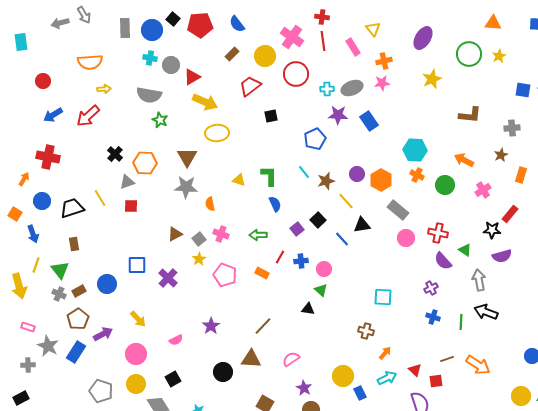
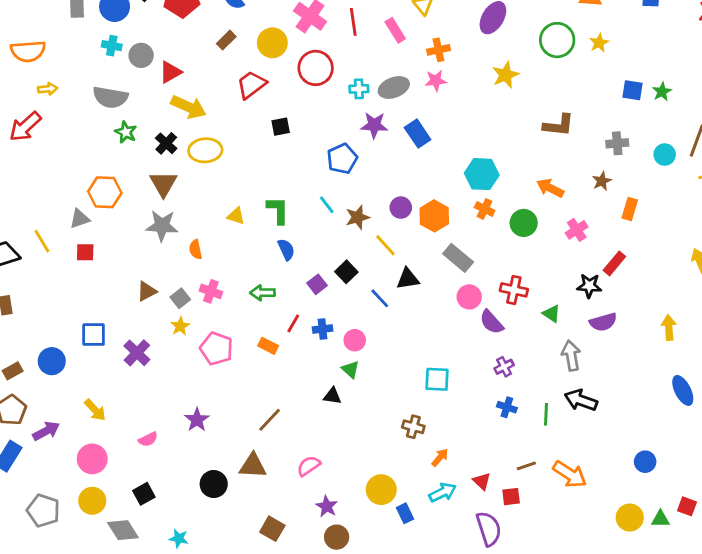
black cross: (115, 154) -> (166, 143), moved
purple semicircle: (443, 261) -> (492, 322), moved

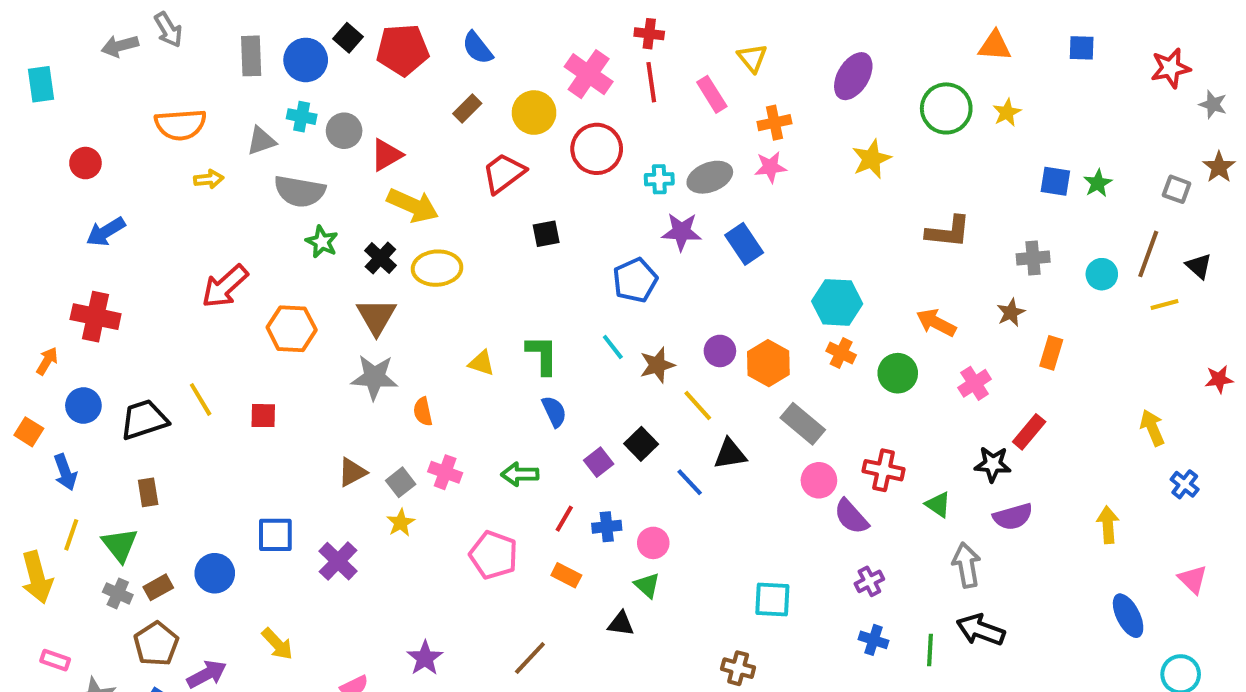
red arrow: (25, 127) -> (225, 286), moved
gray triangle: (80, 219) -> (261, 141), moved
orange rectangle: (268, 346) -> (566, 575), moved
pink pentagon: (216, 349) -> (494, 555), moved

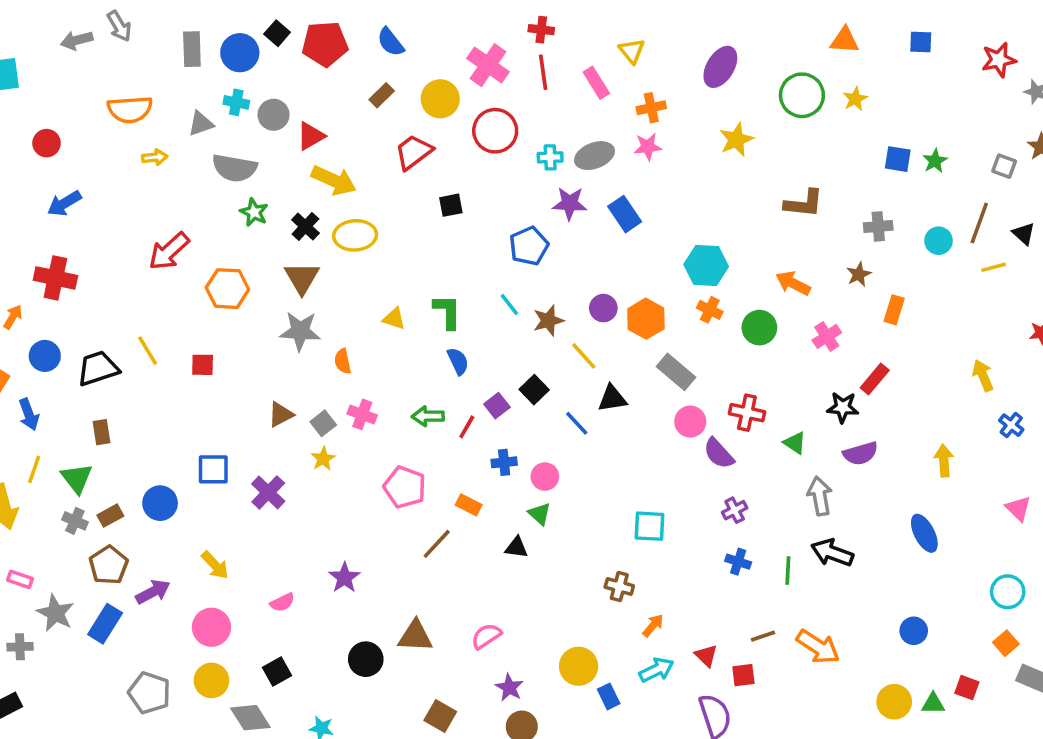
red line: (564, 519) -> (467, 427), moved
blue ellipse: (1128, 616) -> (924, 533), moved
brown line: (530, 658) -> (437, 544), moved

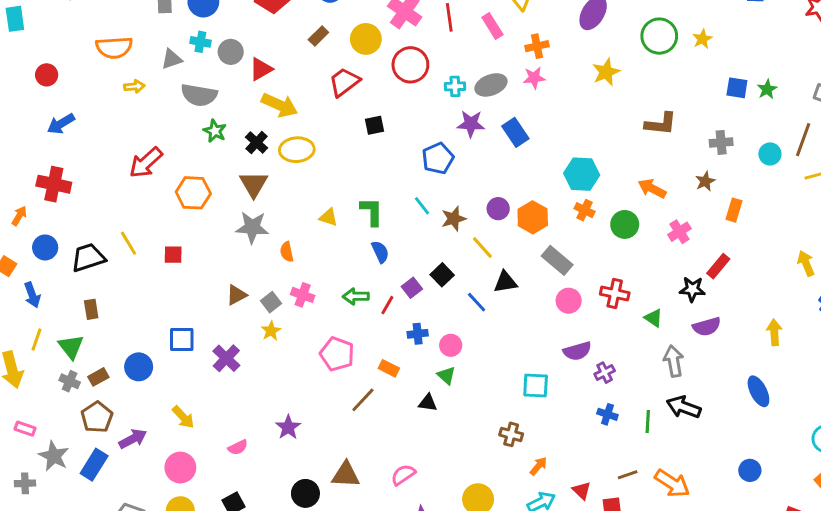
purple semicircle: (719, 453) -> (577, 351), moved, turned -64

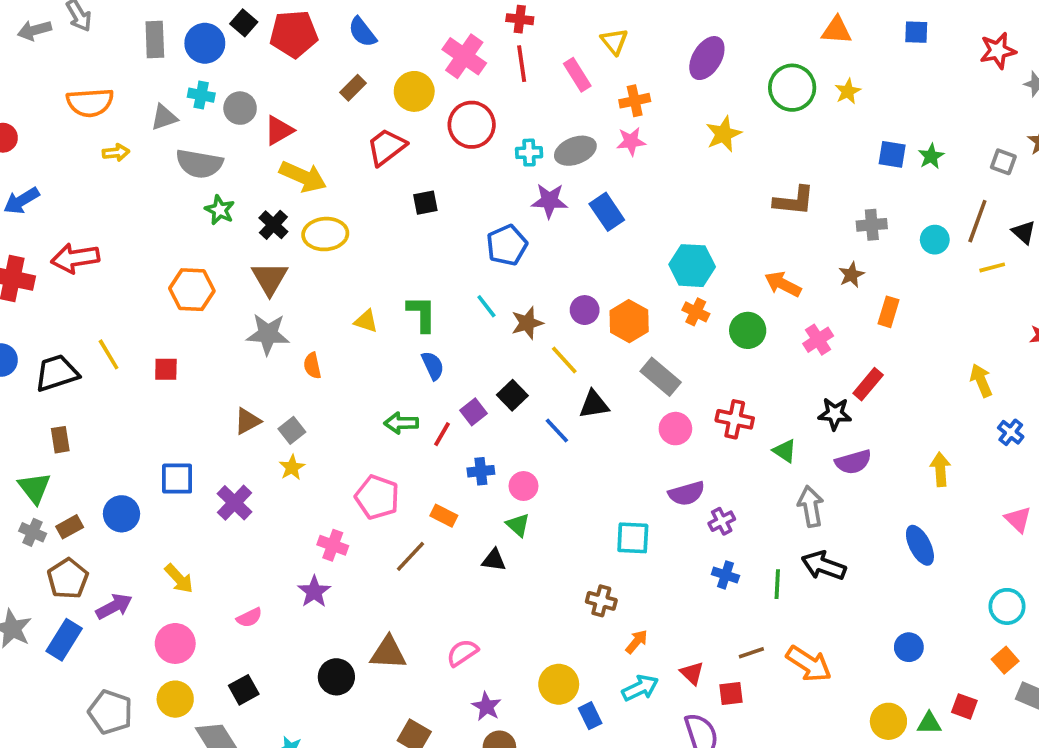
red arrow: (146, 163) -> (75, 258), moved, turned 33
pink cross: (303, 295) -> (333, 545), moved

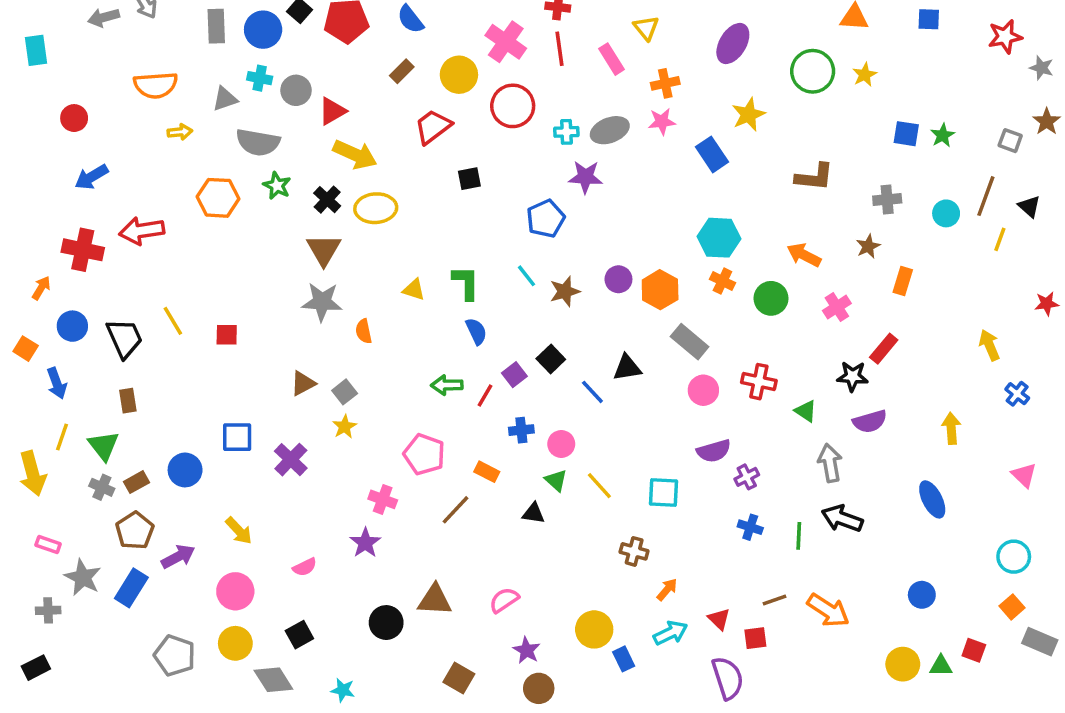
blue rectangle: (607, 212) -> (712, 154), moved
yellow line: (992, 267) -> (1000, 239), turned -55
orange hexagon: (192, 290) -> (218, 198), moved
yellow line: (564, 360) -> (599, 486), moved
black trapezoid: (57, 373) -> (124, 338), turned 84

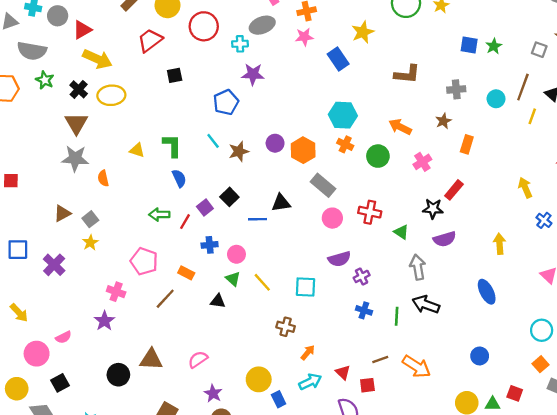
gray ellipse: (610, 130) -> (262, 25), moved
blue line: (592, 392) -> (258, 219), turned -48
pink circle: (235, 591) -> (37, 354), moved

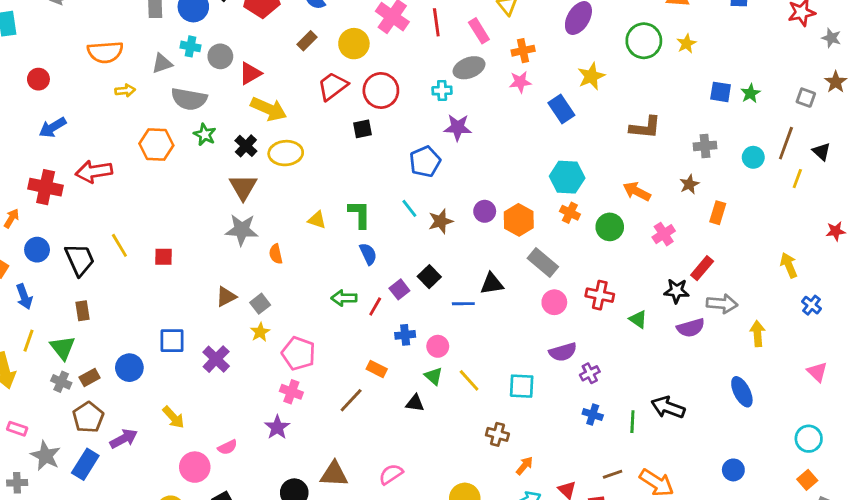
red circle: (204, 26) -> (381, 90), moved
pink pentagon: (144, 261) -> (298, 353), moved
gray arrow: (418, 267) -> (722, 304), moved, turned 105

